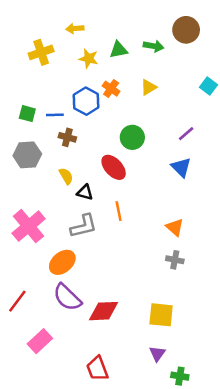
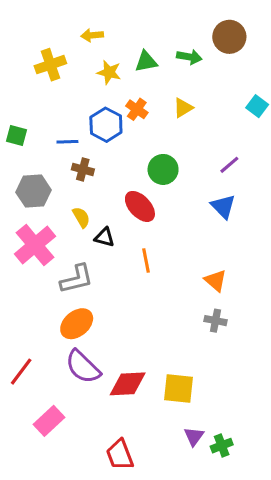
green square: (27, 114) -> (17, 136), moved
pink cross: (29, 226) -> (35, 245), moved
gray L-shape: (84, 226) -> (77, 279), moved
yellow square: (161, 315) -> (178, 388), moved
green cross: (180, 376) -> (222, 446), moved, turned -30

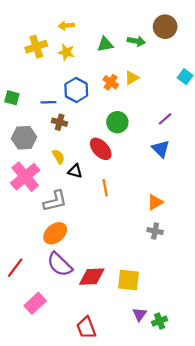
yellow star: (109, 72) -> (66, 52), moved
orange cross: (137, 109) -> (111, 82), moved
orange triangle: (215, 281) -> (155, 202), turned 49

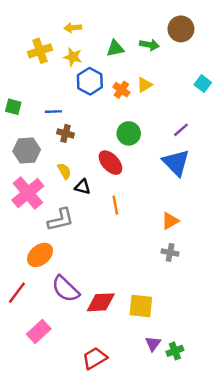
blue hexagon: (76, 90) -> (90, 81), moved
blue triangle: (161, 149) -> (176, 163), size x1.4
orange ellipse: (55, 233) -> (40, 255), moved
red trapezoid: (86, 328) -> (95, 358), turned 80

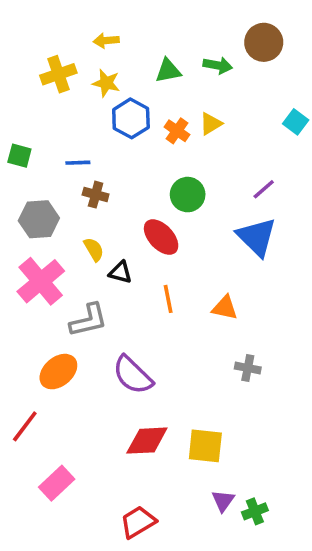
orange triangle: (170, 221) -> (225, 308), moved, turned 42
purple semicircle: (66, 289) -> (133, 375), moved

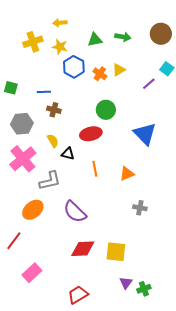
brown circle: (264, 42) -> (161, 34), moved
purple line: (264, 189) -> (149, 84), moved
red ellipse: (161, 237) -> (91, 134), turned -60
orange triangle: (225, 308) -> (127, 174), turned -35

